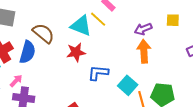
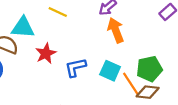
cyan triangle: (81, 26) -> (23, 27), moved

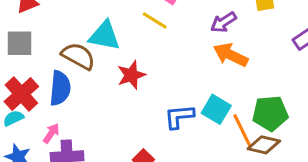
orange arrow: (116, 30) -> (231, 55), turned -50
blue L-shape: (75, 67) -> (179, 117), moved

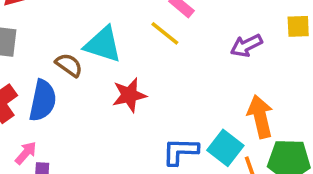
orange arrow: (231, 55) -> (260, 117), moved, turned 44
brown semicircle: (78, 56) -> (69, 65), size x0.7

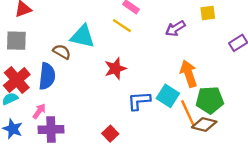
red star: (129, 95) -> (115, 69), moved

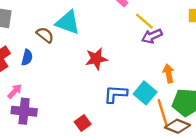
yellow line: (122, 26) -> (144, 21), moved
purple arrow: (175, 28) -> (152, 36), moved
orange arrow: (189, 74) -> (169, 73), size x0.7
blue semicircle: (47, 76) -> (27, 57), size x0.6

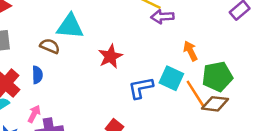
purple arrow: (152, 36) -> (162, 17), turned 36

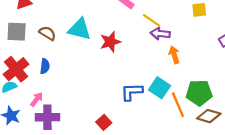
brown semicircle: (50, 46) -> (47, 33), moved
orange arrow: (190, 51) -> (174, 55), moved
red star: (110, 56) -> (110, 42), moved
brown diamond: (215, 104) -> (209, 116), moved

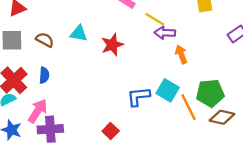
cyan triangle: (80, 29) -> (79, 33), size x0.7
pink arrow: (37, 99) -> (38, 111), size x1.5

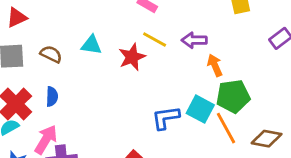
yellow line: (155, 19) -> (155, 39), moved
green pentagon: (210, 93) -> (233, 96), moved

